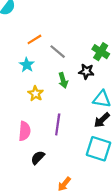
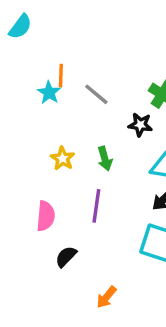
orange line: (34, 39) -> (61, 76), turned -56
cyan star: (27, 65) -> (49, 93), moved
green arrow: (63, 80) -> (105, 159), moved

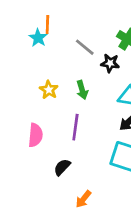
gray line: (96, 94) -> (85, 47), moved
black semicircle: (66, 257) -> (62, 167), moved

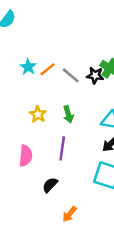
orange line: (47, 24) -> (48, 69), moved, turned 49
black star: (110, 63) -> (95, 75), moved

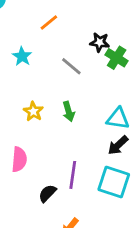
orange line: (48, 69) -> (49, 23), moved
black star: (95, 75) -> (100, 42), moved
purple line: (62, 148) -> (73, 175), moved

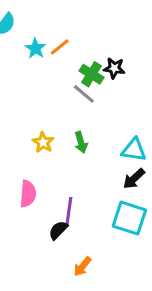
cyan star: (22, 56) -> (35, 48), moved
green cross: (117, 58) -> (92, 74), moved
purple line: (73, 175) -> (69, 212), moved

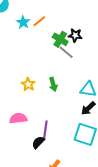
gray line: (84, 94) -> (66, 52), moved
pink semicircle: (28, 194) -> (18, 118), turned -102

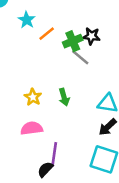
orange line: (39, 21) -> (47, 34), moved
green cross: (60, 39) -> (73, 41), turned 35
pink semicircle: (18, 118) -> (32, 128), moved

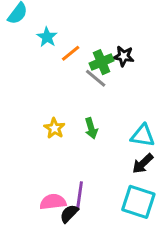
gray line: (80, 57) -> (96, 78), moved
pink semicircle: (32, 128) -> (53, 202), moved

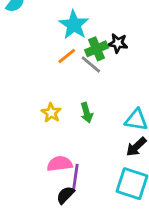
cyan star: (47, 37) -> (74, 25), moved, size x1.5
orange line: (71, 53) -> (67, 56), moved
pink semicircle: (53, 202) -> (60, 164), moved

